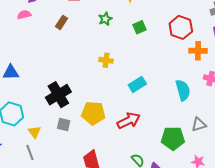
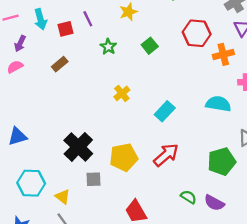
brown rectangle: (61, 22) -> (60, 64), turned 32
yellow cross: (106, 60) -> (122, 93), turned -32
cyan semicircle: (183, 90) -> (218, 104), turned -50

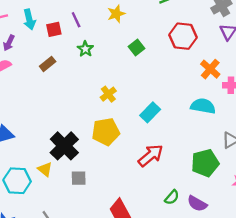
green star: (108, 47) -> (85, 49), moved
orange cross: (223, 54) -> (210, 69), moved, turned -36
yellow pentagon: (124, 157) -> (106, 132), moved
yellow triangle: (63, 197) -> (45, 169), moved
green semicircle: (188, 197) -> (172, 197), turned 98

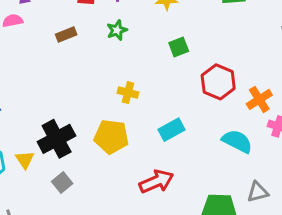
red hexagon: (183, 36) -> (218, 82), moved
yellow cross: (108, 94) -> (128, 93), turned 35
gray square: (79, 178) -> (62, 182), turned 35

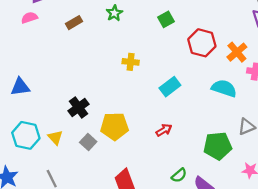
yellow pentagon: (111, 137) -> (115, 126), moved
black cross: (57, 139) -> (79, 108), size x0.7
yellow triangle: (25, 160) -> (55, 137), moved
red arrow: (156, 181) -> (164, 130), size x0.6

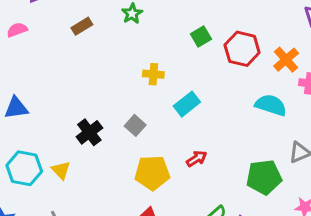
pink semicircle: (29, 18) -> (17, 30), moved
green square: (166, 19) -> (201, 36), moved
cyan rectangle: (170, 87) -> (187, 104), moved
yellow pentagon: (115, 126) -> (152, 173), moved
gray square: (88, 142) -> (135, 125), moved

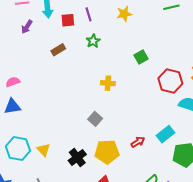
pink semicircle: (17, 30) -> (13, 82), moved
red hexagon: (242, 49) -> (170, 81), moved
cyan rectangle: (187, 104) -> (166, 134), moved
black cross: (89, 132) -> (77, 157), moved

